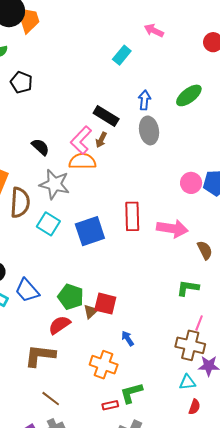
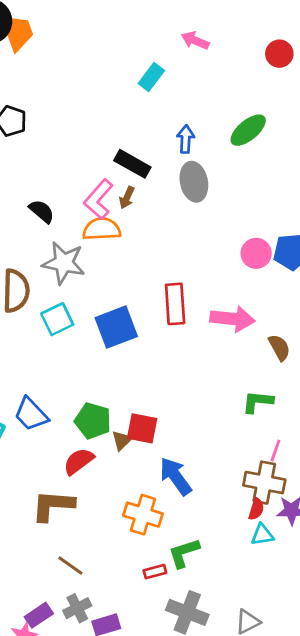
cyan square: (48, 224) -> (57, 319), turned 35
blue arrow: (128, 338) -> (176, 476), size x1.8
red semicircle: (194, 407) -> (256, 509), moved

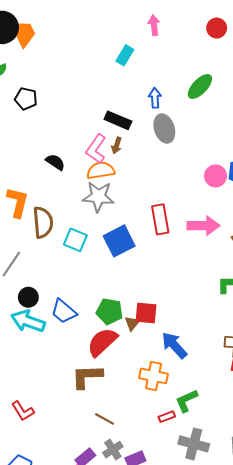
pink arrow: (195, 41) -> (154, 25), turned 66
gray star: (64, 263) -> (98, 197), moved
cyan square: (57, 319) -> (75, 240), turned -35
red semicircle: (79, 461) -> (102, 342), size x1.4

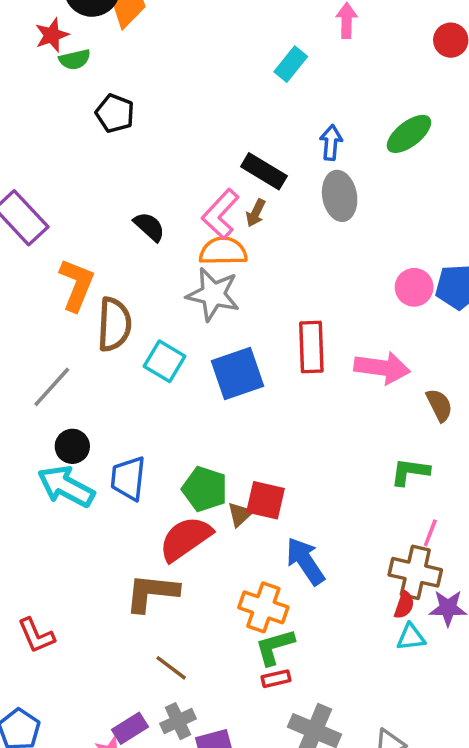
blue trapezoid: (64, 311) -> (128, 478), turned 48
green L-shape: (187, 401) -> (275, 647), moved

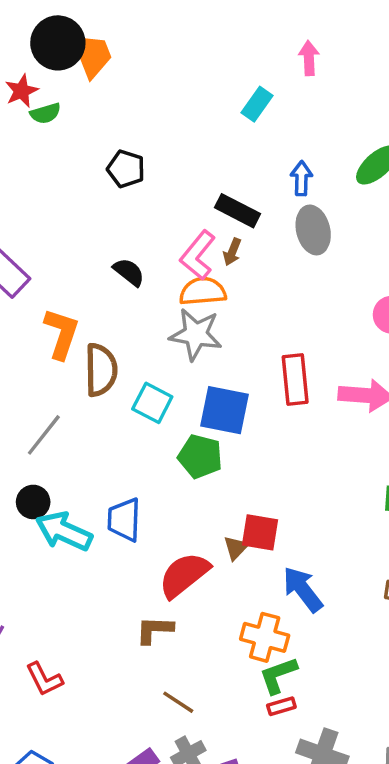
black pentagon: (115, 113) -> (126, 169), moved
blue square: (237, 373) -> (224, 410), turned 34
black circle: (72, 446) -> (33, 502), moved
green pentagon: (205, 489) -> (200, 456), moved
brown L-shape: (152, 593) -> (155, 630), size x0.7

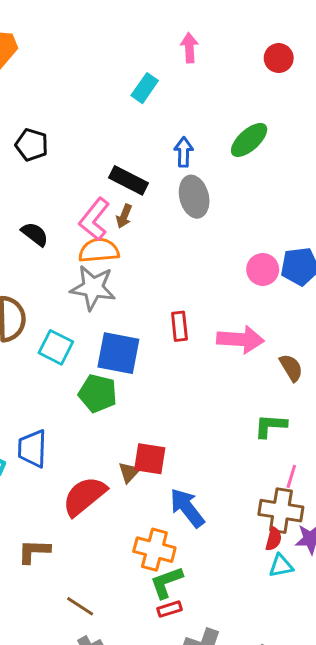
red rectangle: (295, 380) -> (179, 326), size x0.7
brown L-shape: (155, 630) -> (34, 551), moved

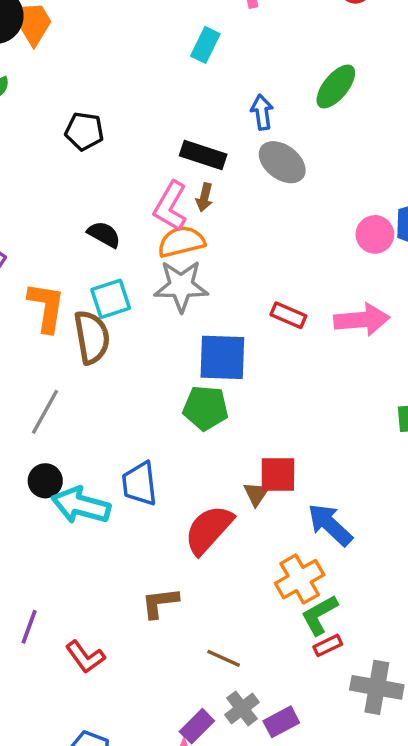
gray ellipse: (194, 197) -> (282, 162), turned -30
red rectangle: (179, 326) -> (288, 315), turned -52
cyan square: (56, 347) -> (111, 299), moved, turned -36
orange cross: (154, 550) -> (300, 579), turned -36

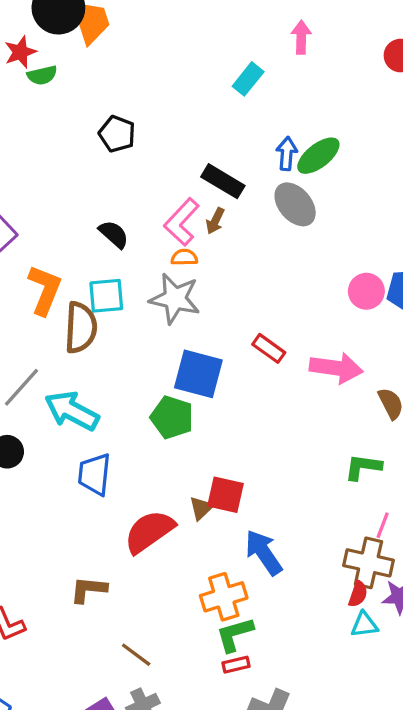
green ellipse: (336, 87) -> (318, 156), moved
orange semicircle: (181, 242) -> (184, 257), size x0.6
cyan arrow: (81, 505) -> (72, 411), moved

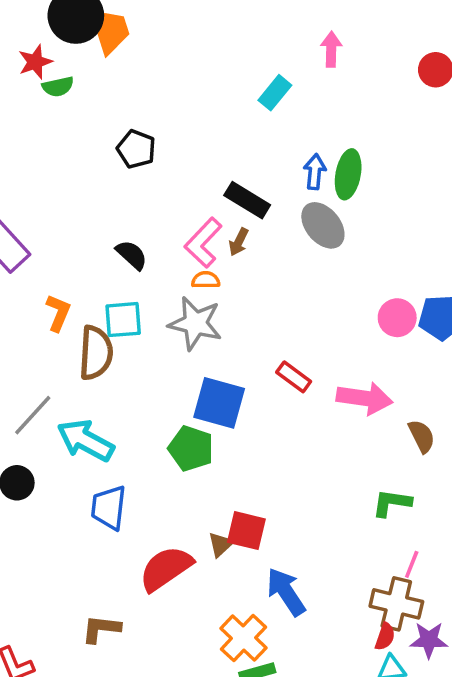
green ellipse: (318, 156) -> (348, 174), turned -42
orange L-shape: (45, 290) -> (58, 313), size x0.7
orange cross: (224, 597) -> (244, 638), turned -30

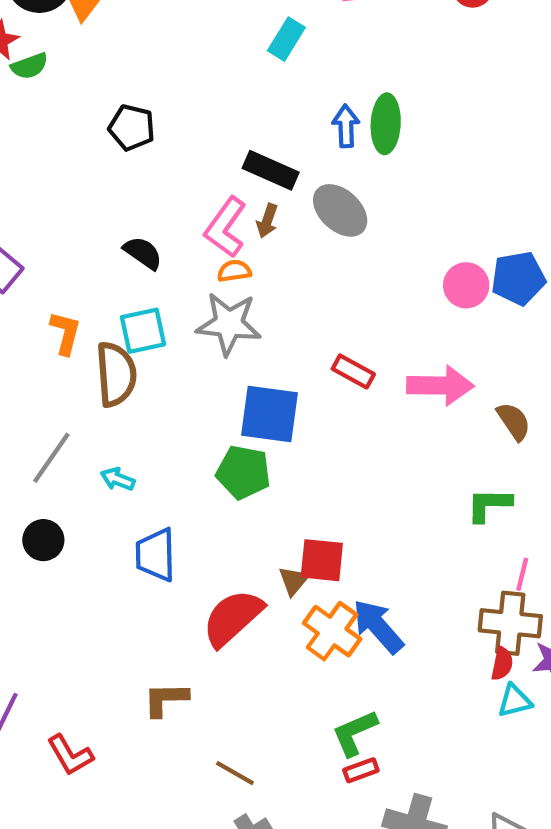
gray ellipse: (323, 225) -> (340, 210), moved
cyan arrow: (86, 440) -> (118, 479), size x0.5
orange cross: (244, 638) -> (332, 631), moved

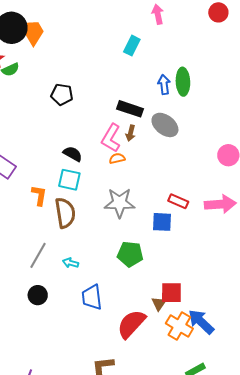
gray star: (229, 324) -> (120, 203), moved
cyan square: (143, 331) -> (69, 180), moved, turned 30
blue square: (270, 414) -> (162, 222), moved, size x0.7

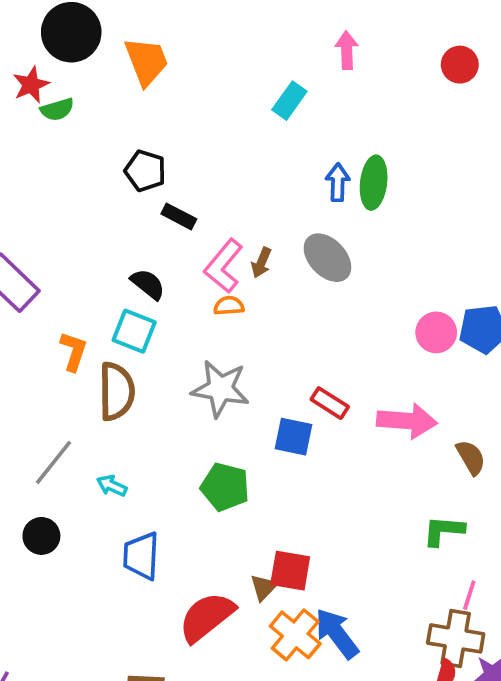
orange trapezoid: (32, 32) -> (146, 61), moved
black rectangle: (130, 109) -> (179, 216), moved, size x0.7

